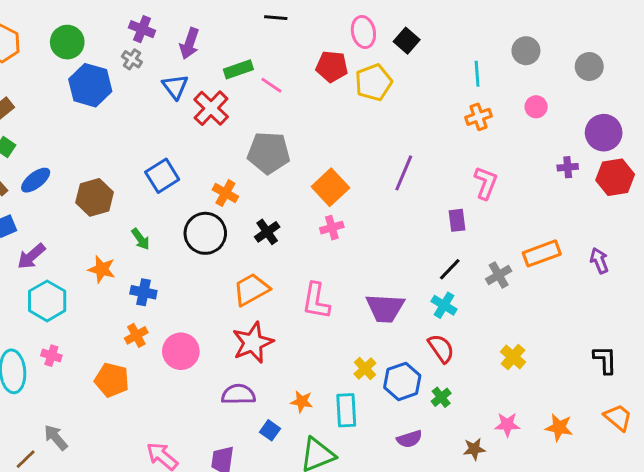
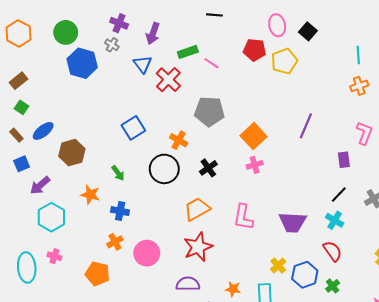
brown hexagon: (95, 197) -> (72, 153), moved

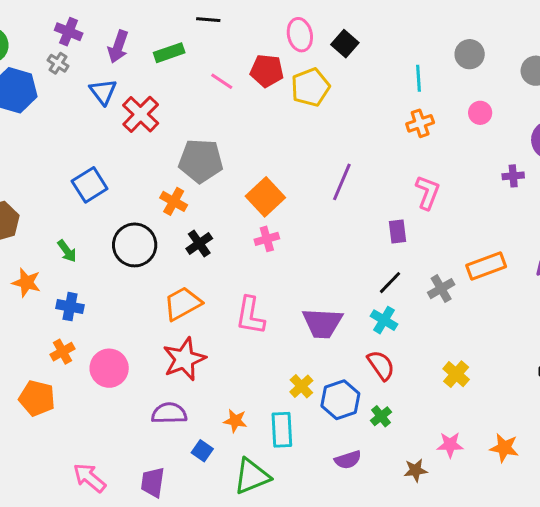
green rectangle: (188, 52) -> (169, 53), moved
pink line: (211, 63) -> (222, 81), moved
orange cross: (179, 140) -> (174, 201), moved

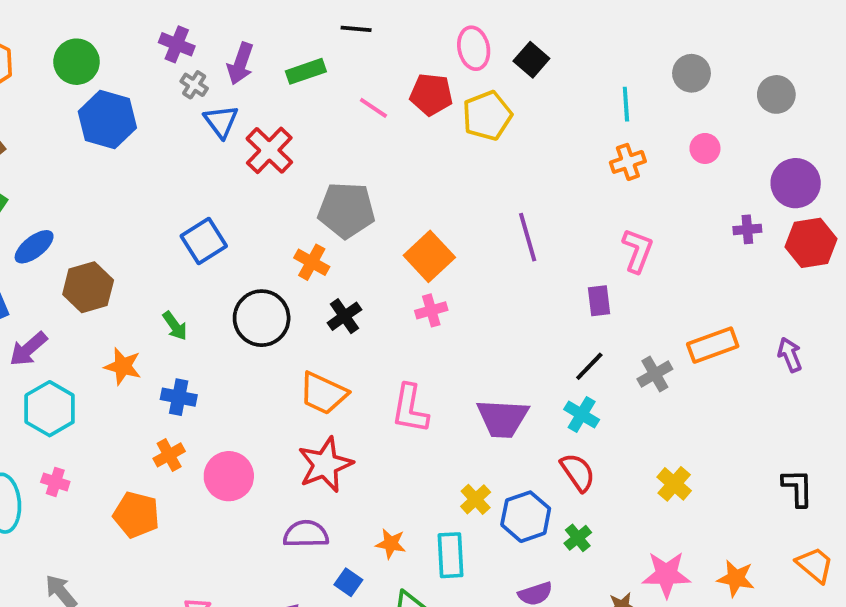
gray cross: (58, 63) -> (194, 85), moved
purple line: (342, 182) -> (528, 237), turned -39
orange trapezoid: (183, 304) -> (323, 393), turned -126
pink star: (450, 445) -> (666, 574), size x1.4

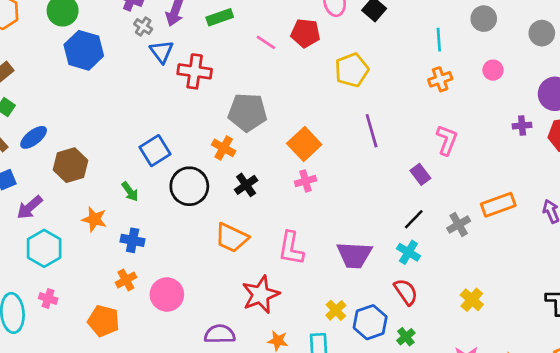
yellow pentagon: (487, 116) -> (352, 70), moved
red cross: (269, 150) -> (195, 71), turned -36
blue square: (204, 241) -> (155, 151), moved
purple rectangle: (599, 301) -> (420, 174), turned -30
red star: (325, 465) -> (261, 294), moved

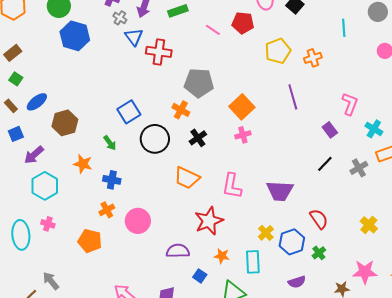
orange cross: (440, 79) -> (313, 58), moved
cyan cross: (408, 252) -> (374, 129), moved

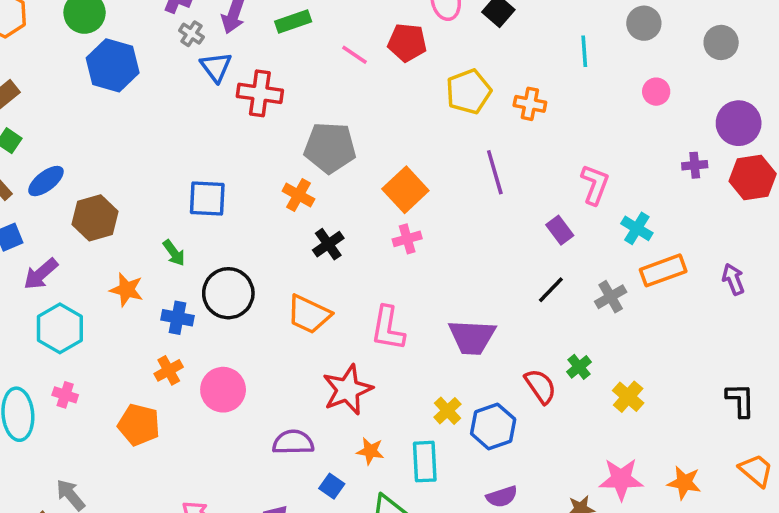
orange cross: (313, 58) -> (530, 104), turned 30
blue square: (129, 112) -> (207, 199), turned 35
black circle: (155, 139) -> (228, 293), moved
green cross: (319, 253) -> (579, 367), moved

